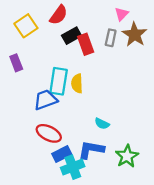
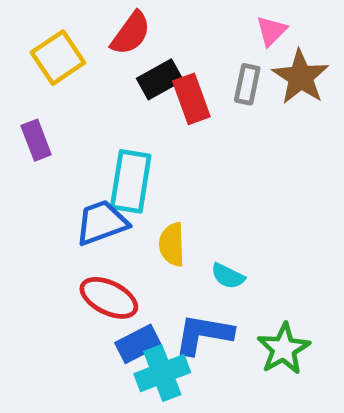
yellow semicircle: (77, 83) -> (172, 244), moved

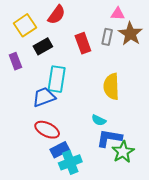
pink triangle: (271, 31) -> (118, 14), turned 48
black rectangle: (160, 79) -> (43, 46), moved
yellow semicircle: (172, 244) -> (111, 86), moved, size x1.4
blue L-shape: (204, 334) -> (109, 138), moved

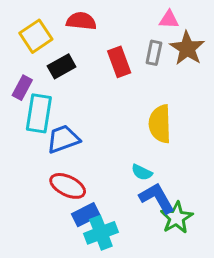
red semicircle: (57, 15) -> (81, 21), turned -120
purple rectangle: (15, 61) -> (22, 88), turned 49
cyan rectangle: (57, 79) -> (39, 113), moved
blue L-shape: (109, 138) -> (157, 198), turned 50

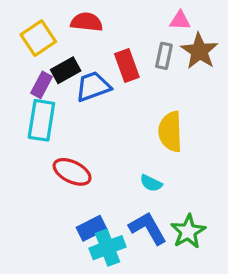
purple rectangle: (22, 88) -> (41, 85), moved
blue trapezoid: (63, 139) -> (93, 86), moved
red ellipse: (68, 186) -> (72, 172), moved
blue L-shape: (157, 198) -> (148, 228), moved

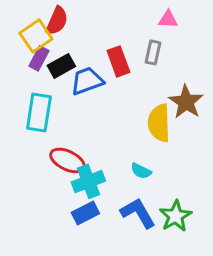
red semicircle: (87, 22) -> (57, 21), moved, turned 108
brown star: (199, 51) -> (186, 102), moved
purple rectangle: (41, 85) -> (39, 58), moved
cyan cross: (108, 248) -> (88, 181), moved

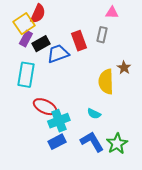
brown star: (186, 102) -> (124, 68), size x0.6

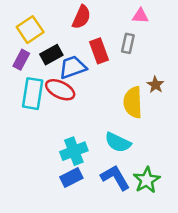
red semicircle: (38, 14) -> (81, 17), moved
purple rectangle: (26, 39) -> (21, 60), moved
red ellipse: (45, 107) -> (60, 90), moved
cyan semicircle: (94, 114) -> (118, 142), size x1.5

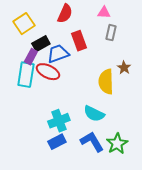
pink triangle: (140, 16) -> (104, 13), moved
gray rectangle: (128, 43) -> (111, 33), moved
purple rectangle: (21, 60) -> (31, 57), moved

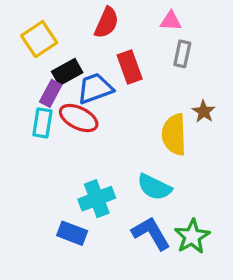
cyan rectangle: (26, 75) -> (42, 123), size x0.7
blue rectangle: (57, 142) -> (72, 233), moved, turned 48

